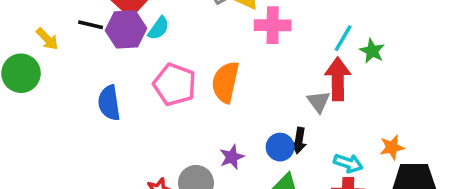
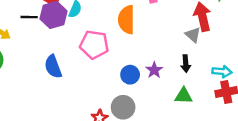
orange semicircle: (225, 82) -> (126, 20), moved
blue circle: (280, 147) -> (130, 75), moved
purple star: (232, 157) -> (154, 70), moved

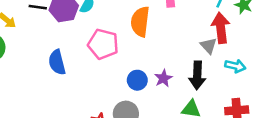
black arrow: (186, 64) -> (197, 75), size x1.5
cyan arrow: (222, 72) -> (235, 66), moved

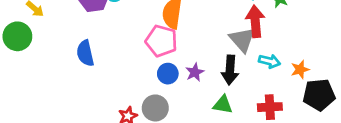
pink pentagon: (103, 44) -> (161, 41), moved
gray triangle: (209, 46) -> (242, 40), size x1.5

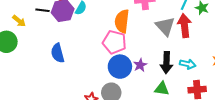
gray triangle: (242, 40) -> (165, 26), moved
cyan arrow: (269, 61) -> (188, 64), moved
blue circle: (168, 74) -> (120, 67), size x1.5

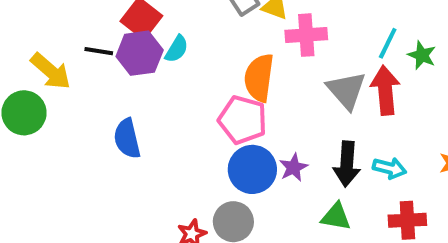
yellow arrow: (19, 21) -> (51, 71), size x1.5

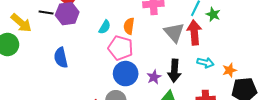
cyan semicircle: (177, 49) -> (105, 27), moved
orange semicircle: (259, 78) -> (129, 26), size x0.7
purple star: (293, 167) -> (154, 77), moved
cyan arrow: (390, 168) -> (205, 63), moved

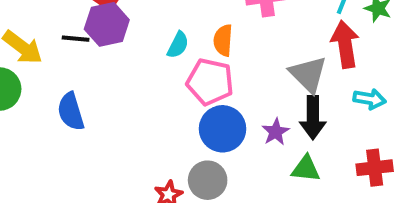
black line: (46, 13) -> (76, 39), moved
gray triangle: (174, 33) -> (308, 74), moved
blue semicircle: (61, 58) -> (71, 112), moved

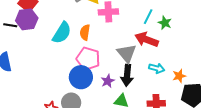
red arrow: (345, 44) -> (147, 40), turned -65
cyan semicircle: (178, 45) -> (62, 33), size x1.6
pink pentagon: (210, 82) -> (88, 59), moved

